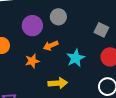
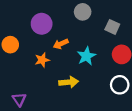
gray circle: (58, 17) -> (83, 12), moved

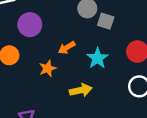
purple circle: (42, 24) -> (30, 25), moved
gray square: (112, 27) -> (106, 21), moved

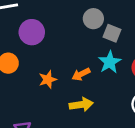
orange arrow: (67, 48) -> (81, 74), moved
cyan star: (97, 58) -> (110, 62), moved

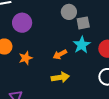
gray square: (112, 33) -> (83, 23), turned -32
orange star: (48, 79) -> (26, 58), moved

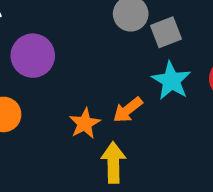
orange star: (26, 58) -> (85, 123), moved
yellow arrow: (60, 77) -> (113, 163), moved, turned -72

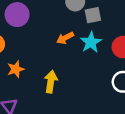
orange arrow: (128, 110) -> (65, 38), moved
orange star: (85, 123) -> (16, 69), moved

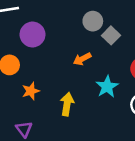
gray square: (93, 15) -> (111, 35), turned -35
cyan star: (91, 42) -> (107, 87), moved

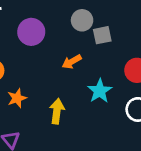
purple circle: (32, 35) -> (31, 32), moved
gray square: (111, 35) -> (102, 35), turned 36

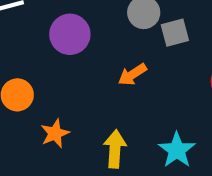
cyan star: (100, 91) -> (177, 150), moved

